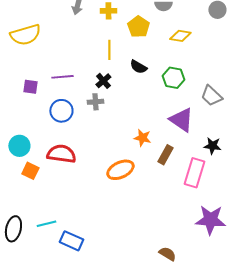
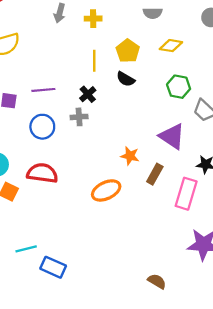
yellow pentagon: (138, 27) -> (128, 51), moved
green hexagon: (173, 78) -> (179, 87), moved

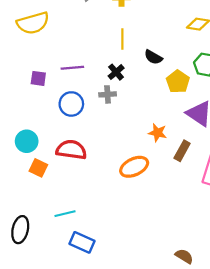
yellow pentagon: (128, 51) -> (178, 82), moved
cyan line: (26, 249) -> (65, 214), moved

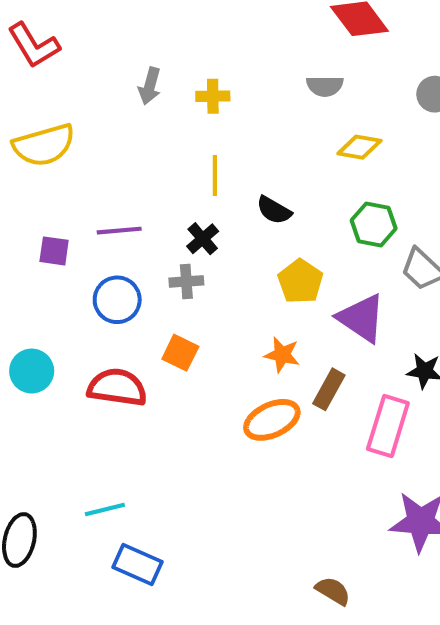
yellow pentagon: (178, 82) -> (300, 281), moved
orange ellipse: (134, 167) -> (272, 420), moved
orange square: (38, 168) -> (180, 353), moved

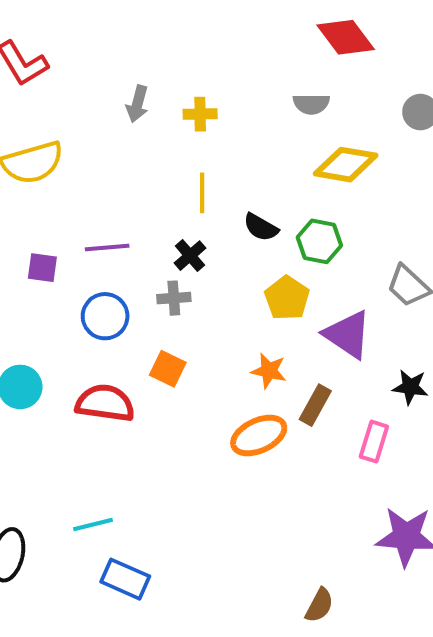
yellow diamond: (359, 147) -> (346, 165), size x1.4
green hexagon: (374, 224) -> (319, 241), moved
pink rectangle: (388, 426) -> (374, 442), size x0.7
brown semicircle: (333, 591) -> (319, 605), turned 87

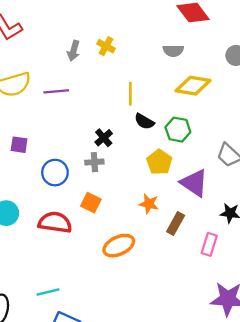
yellow cross: (200, 114) -> (106, 46), moved, turned 30
yellow line: (202, 193) -> (130, 94), moved
purple line: (107, 247) -> (56, 91), moved
orange ellipse: (259, 435) -> (119, 246), moved

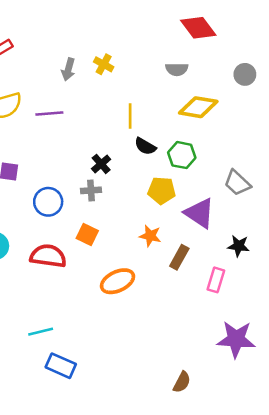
yellow pentagon: (159, 162) -> (162, 190), turned -30

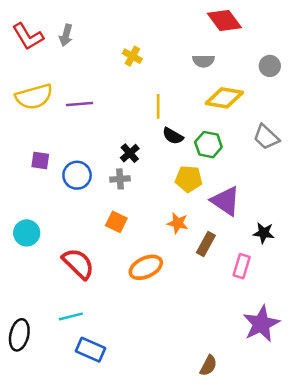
gray arrow: (68, 69) -> (66, 35), moved
gray trapezoid: (237, 183) -> (266, 137), moved
blue circle: (48, 202) -> (77, 175), moved
red semicircle: (48, 256) -> (78, 264), moved, turned 36
purple star: (236, 339) -> (261, 324), turned -30

